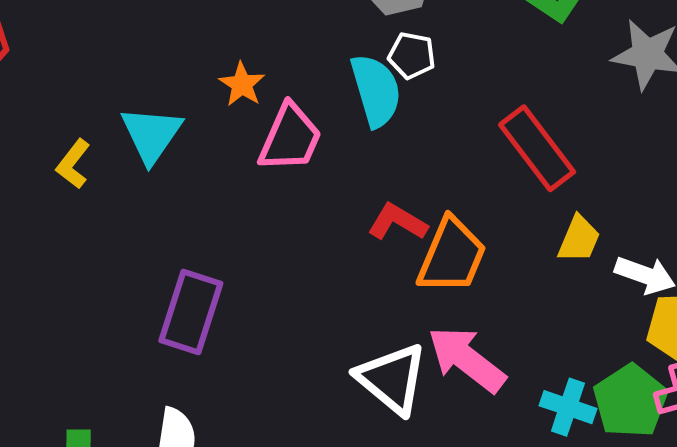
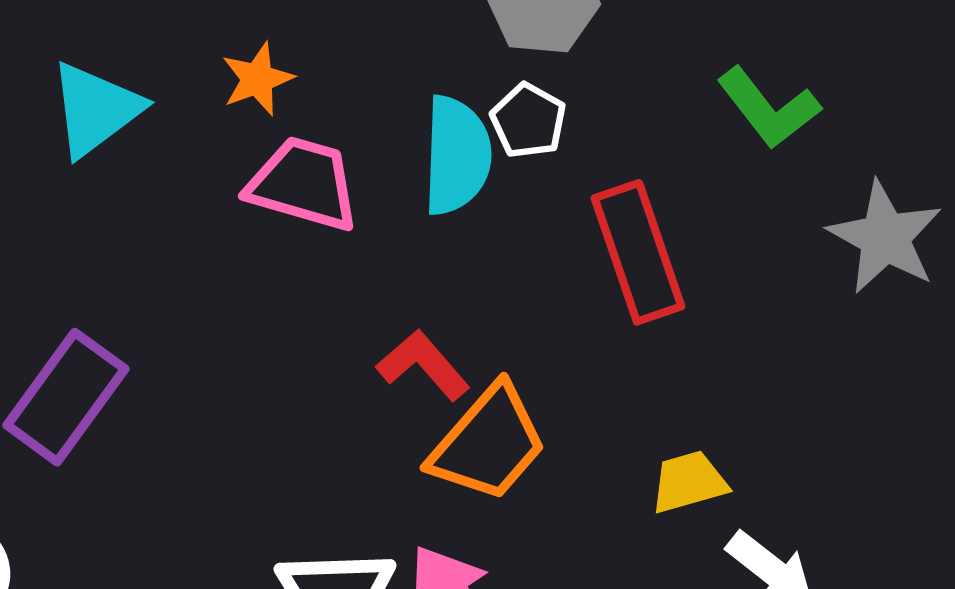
pink trapezoid: (290, 138) -> (303, 184), turned -116
red rectangle: (537, 148) -> (638, 252), moved
yellow trapezoid: (579, 239) -> (689, 482), turned -147

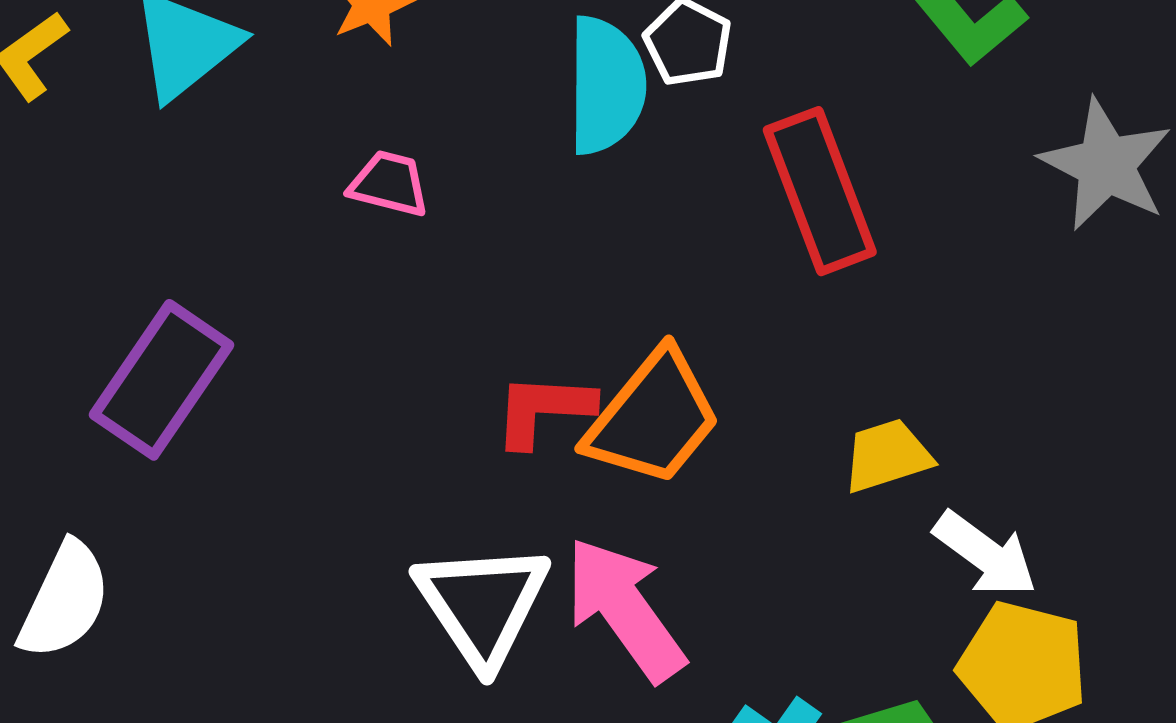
pink trapezoid: (303, 184) -> (389, 184), moved, size x0.6
red L-shape: (423, 365) -> (544, 410), moved, turned -44

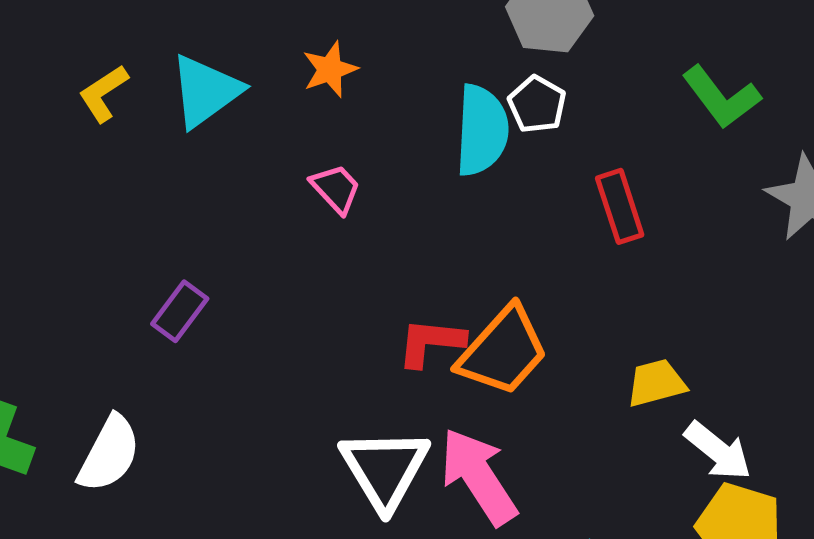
pink trapezoid: (389, 184) -> (336, 189), turned 30
red rectangle: (820, 191) -> (620, 206), size x0.7
purple rectangle: (162, 380) -> (180, 311), size x0.6

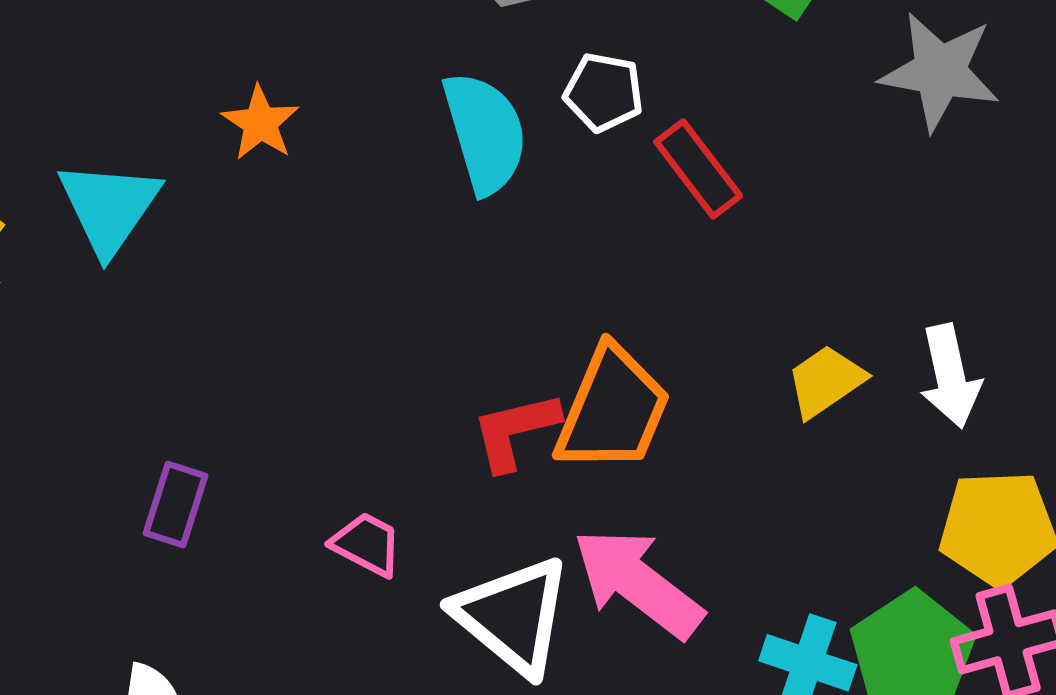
white pentagon: (537, 104) -> (604, 92), moved
pink trapezoid: (336, 189) -> (367, 544), moved
white arrow: (718, 451) -> (950, 376), moved, turned 58

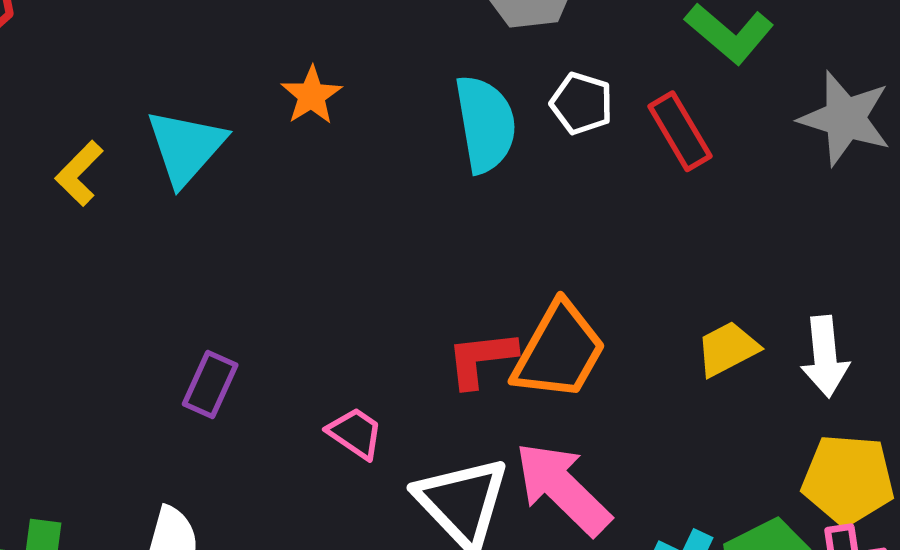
red rectangle: (698, 169) -> (680, 131), moved

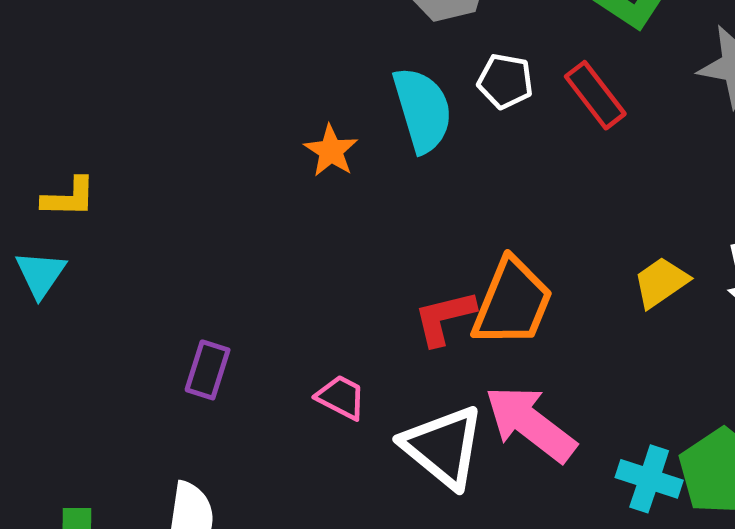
orange star: (312, 95) -> (331, 151), moved
cyan triangle: (186, 147) -> (40, 274), moved, size x0.7
yellow L-shape: (79, 173) -> (69, 198), turned -126

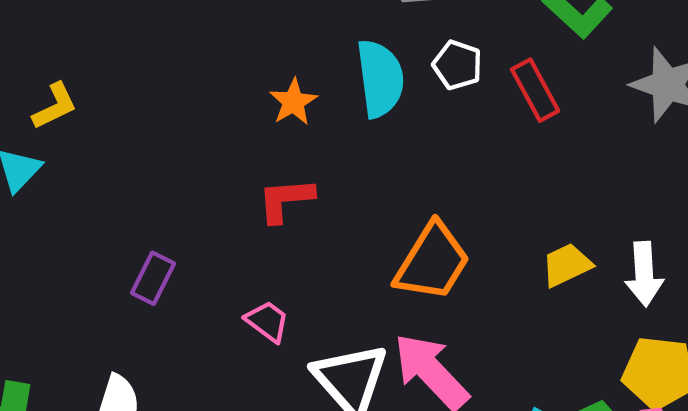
yellow L-shape: (69, 198) -> (55, 106), turned -36
red L-shape: (444, 318) -> (286, 200), moved

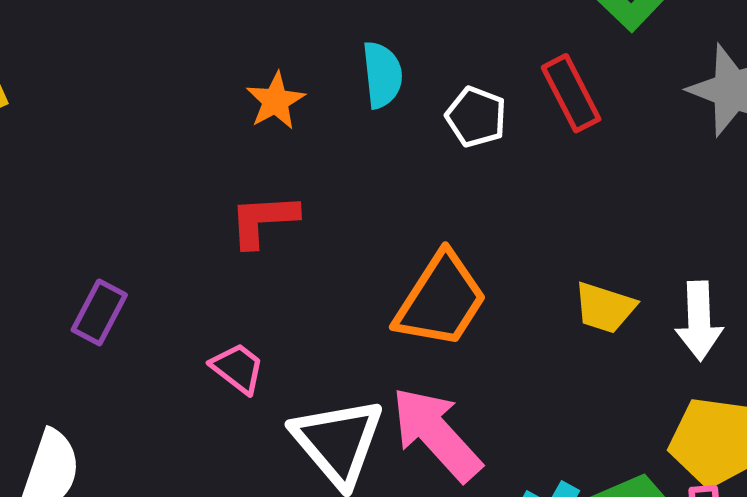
white pentagon: (457, 65) -> (476, 117), moved
cyan semicircle: (380, 79) -> (382, 75), size x0.7
yellow trapezoid: (567, 265) -> (605, 308), turned -138

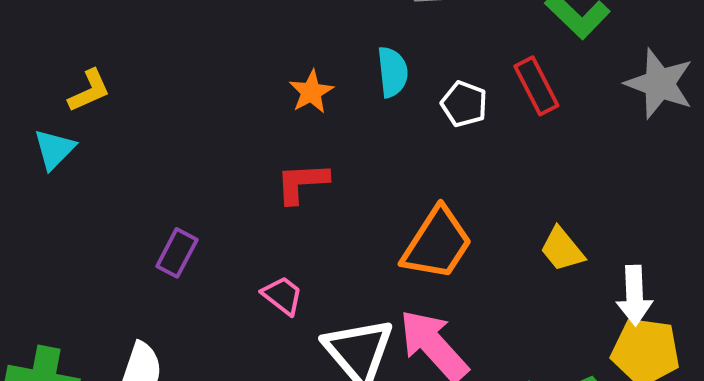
yellow trapezoid: (605, 308) -> (562, 249), turned 33
white arrow: (699, 321) -> (634, 295), moved

